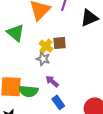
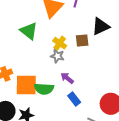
black triangle: (89, 18) -> (101, 26), moved
brown square: (60, 43) -> (82, 40), moved

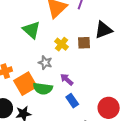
gray star: (57, 56) -> (45, 63), moved
orange square: (26, 85) -> (25, 84), turned -35

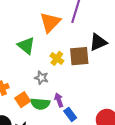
brown square: (84, 43) -> (79, 56), size x1.5
purple arrow: (67, 79) -> (59, 100), moved, turned 32
orange square: (25, 84) -> (23, 100), size x0.7

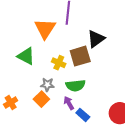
orange square: (23, 100) -> (41, 99), moved
green semicircle: (40, 104) -> (75, 85), moved

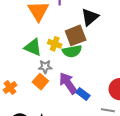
green triangle: (26, 56) -> (33, 47), moved
green semicircle: (75, 85) -> (72, 51), moved
purple arrow: (69, 103) -> (68, 83), size x1.6

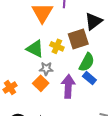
green semicircle: (72, 51) -> (87, 62), moved, turned -54
purple arrow: (68, 83) -> (68, 86), turned 35
blue rectangle: (83, 94) -> (89, 78), moved

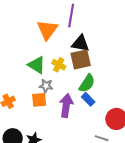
black triangle: (93, 21) -> (80, 43), moved, turned 42
orange square: (41, 83) -> (39, 100), turned 35

